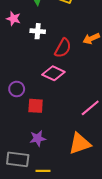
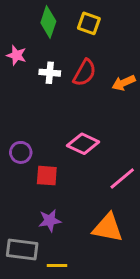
red semicircle: (63, 48) -> (85, 73), moved
pink diamond: (53, 73) -> (83, 144), moved
orange triangle: (80, 144) -> (108, 228), turned 30

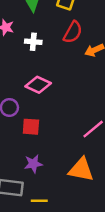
red semicircle: (85, 73) -> (73, 32), moved
pink diamond: (83, 144) -> (38, 85), moved

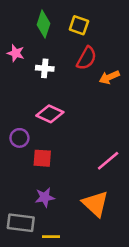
orange triangle: (81, 170) -> (95, 204), turned 32

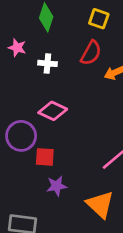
yellow square: (79, 25) -> (99, 19), moved
purple circle: (19, 138) -> (21, 136), size x1.5
purple star: (45, 197) -> (57, 186), moved

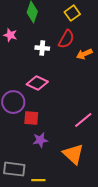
yellow square: (99, 19) -> (72, 13), turned 35
white cross: (47, 63) -> (42, 48), moved

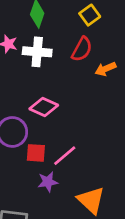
white cross: (42, 48) -> (37, 52), moved, size x1.5
pink line: (83, 120) -> (65, 156), moved

